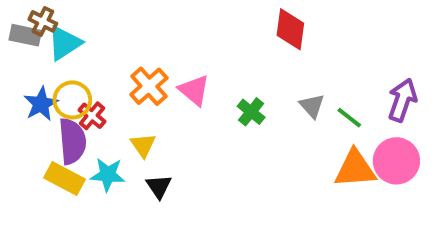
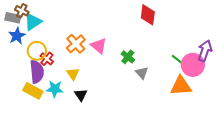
blue star: (41, 104) -> (17, 36), moved
gray triangle: (312, 106) -> (142, 73), moved
pink circle: (396, 161) -> (193, 65), moved

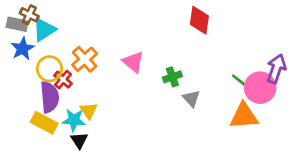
orange cross: (76, 44) -> (85, 59), moved
green cross: (128, 57) -> (172, 77), turned 32
yellow triangle: (73, 74) -> (89, 111), moved
black triangle: (81, 95) -> (79, 140), moved

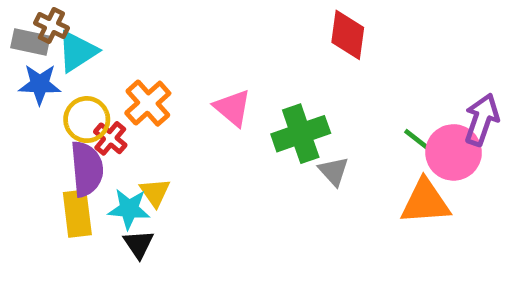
blue star: (23, 48) -> (40, 84), turned 30
green cross: (172, 77) -> (301, 134), size x1.6
yellow rectangle: (44, 123) -> (77, 214), turned 55

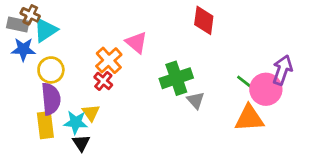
orange cross: (148, 103) -> (109, 60), moved
pink triangle: (233, 108) -> (136, 42), moved
red cross: (110, 138) -> (103, 81), moved

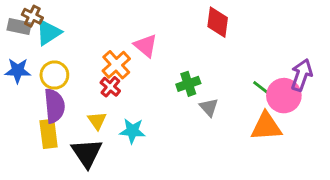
blue star: (23, 49) -> (18, 71), moved
green cross: (176, 78) -> (188, 84), size x0.7
cyan star: (76, 122) -> (132, 131), moved
black triangle: (81, 143) -> (87, 153), size x1.6

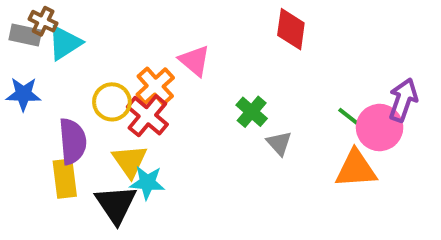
yellow circle: (54, 75) -> (112, 102), moved
green cross: (188, 84) -> (252, 112), turned -30
red cross: (110, 87) -> (147, 116), size x1.5
yellow triangle: (97, 121) -> (130, 161), size x1.4
cyan star: (132, 131) -> (147, 183), moved

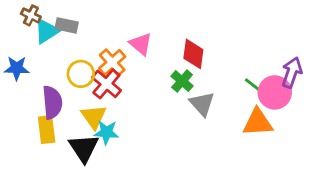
red diamond: (291, 29) -> (193, 54), moved
gray rectangle: (25, 35) -> (67, 25), moved
gray triangle: (279, 143) -> (202, 104), size x1.4

